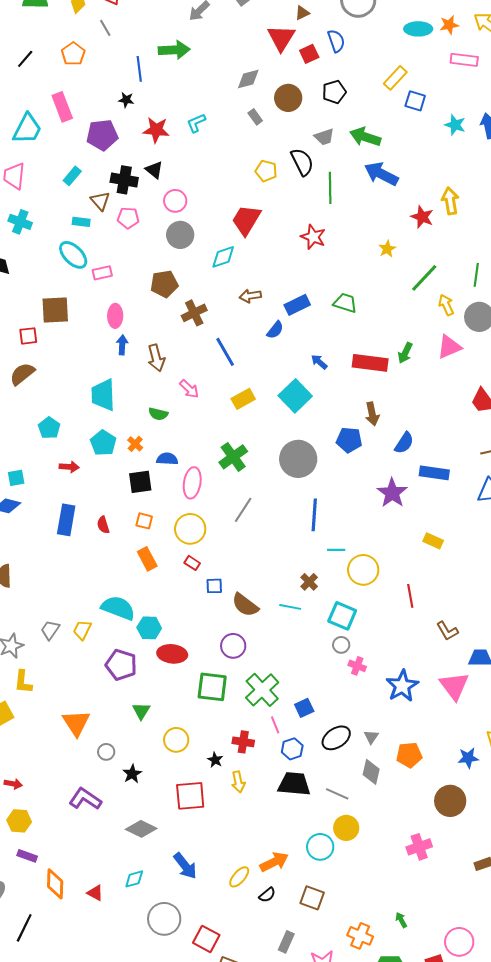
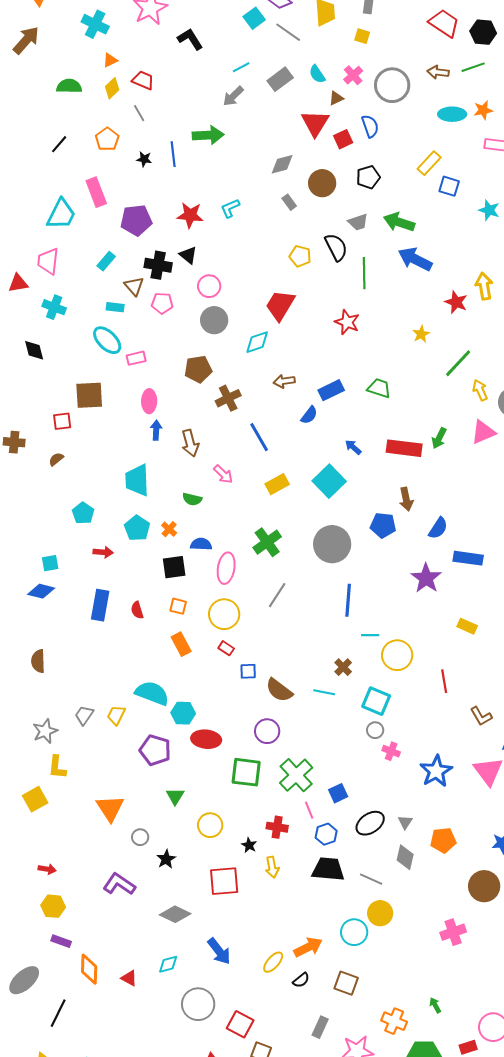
black star: (126, 100) -> (144, 159), moved
brown semicircle: (22, 374) -> (56, 459), size x0.6

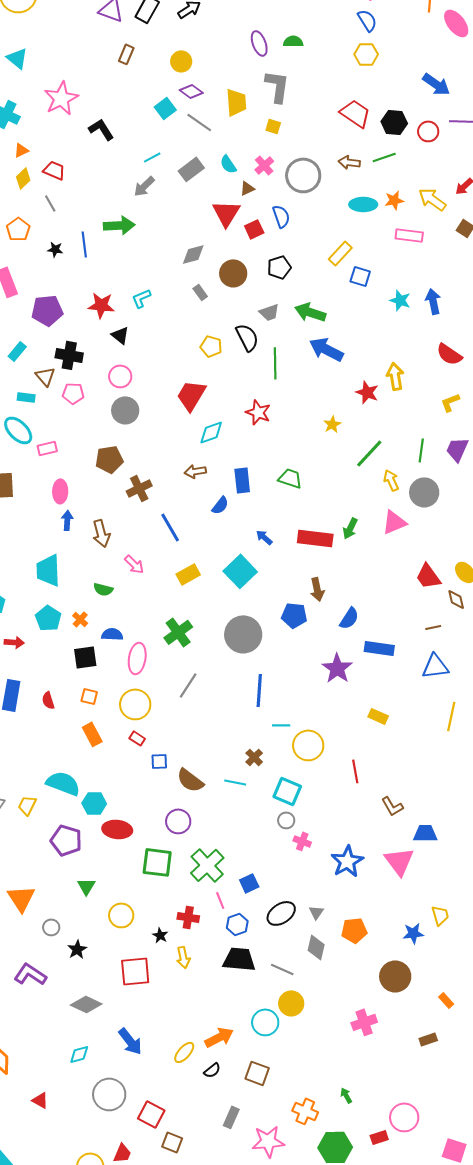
black triangle: (188, 255) -> (120, 335), moved
cyan diamond: (257, 342) -> (211, 432), moved
blue rectangle: (331, 390) -> (242, 480), turned -70
red triangle: (129, 978) -> (40, 1100), moved

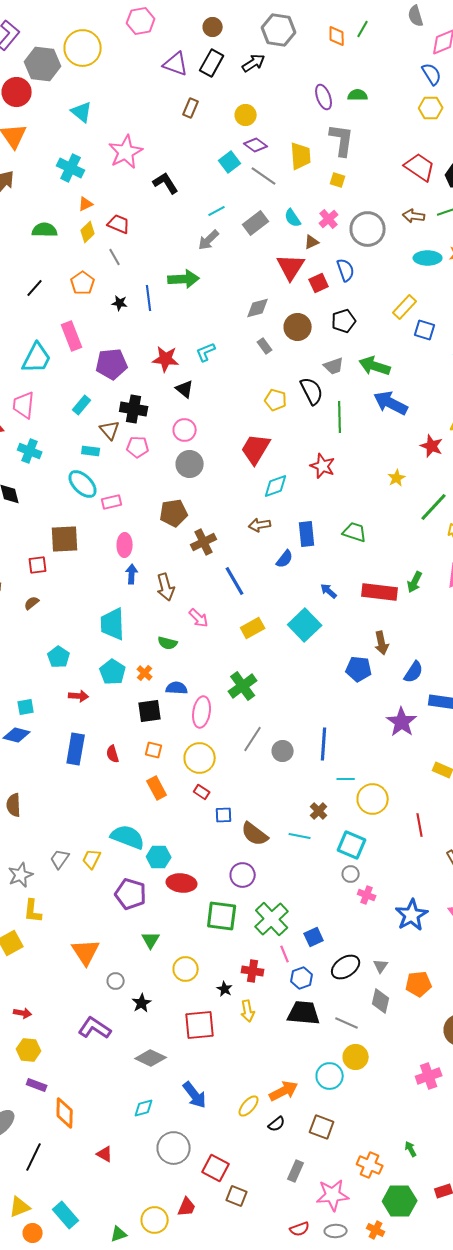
gray circle: (243, 634) -> (283, 751), moved, size x0.6

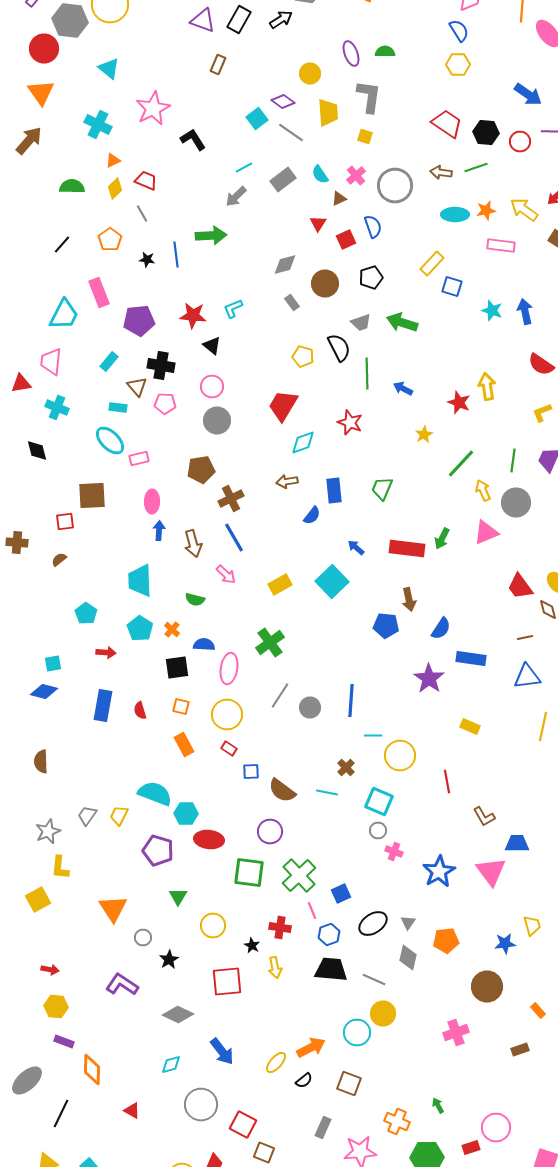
yellow circle: (246, 115) -> (310, 74), moved
red triangle: (291, 267) -> (318, 224), size x0.6
blue arrow: (391, 403) -> (403, 388), moved, size x0.6
green trapezoid: (355, 532) -> (382, 488), turned -85
blue line: (235, 581) -> (234, 538), moved

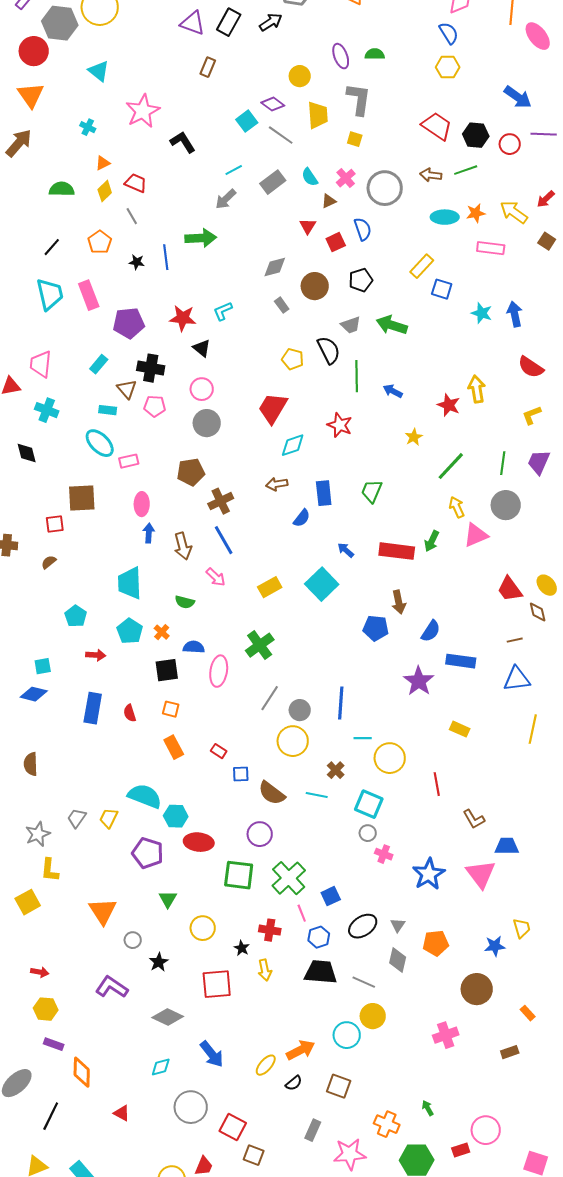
cyan cross: (98, 124) -> (88, 127), size x0.6
cyan trapezoid: (64, 314) -> (50, 294), moved, turned -40
yellow arrow: (483, 490) -> (457, 507), moved
yellow circle: (227, 714) -> (293, 741), moved

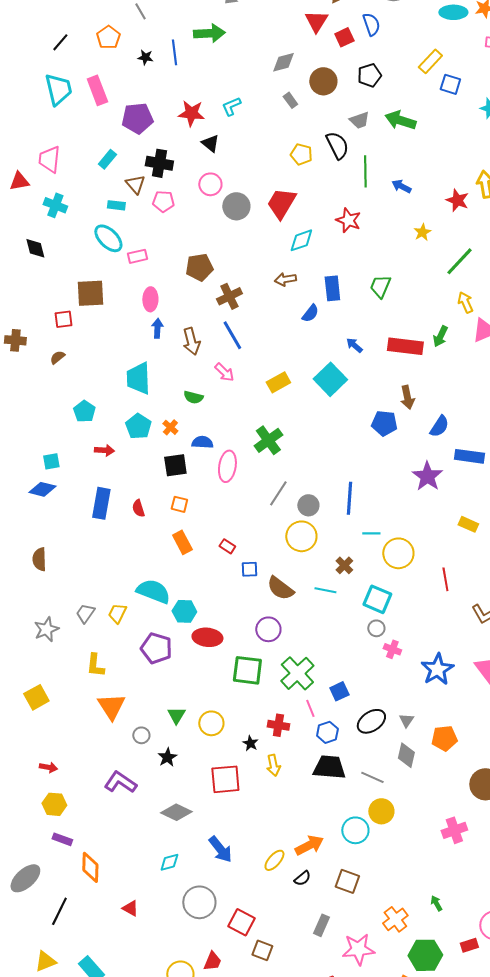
red triangle: (308, 226) -> (316, 21), size x1.4
gray circle: (207, 423) -> (236, 206), moved
yellow L-shape: (50, 870) -> (95, 665), moved
green triangle: (168, 899) -> (176, 715), moved
orange cross: (387, 1124) -> (395, 919), turned 30

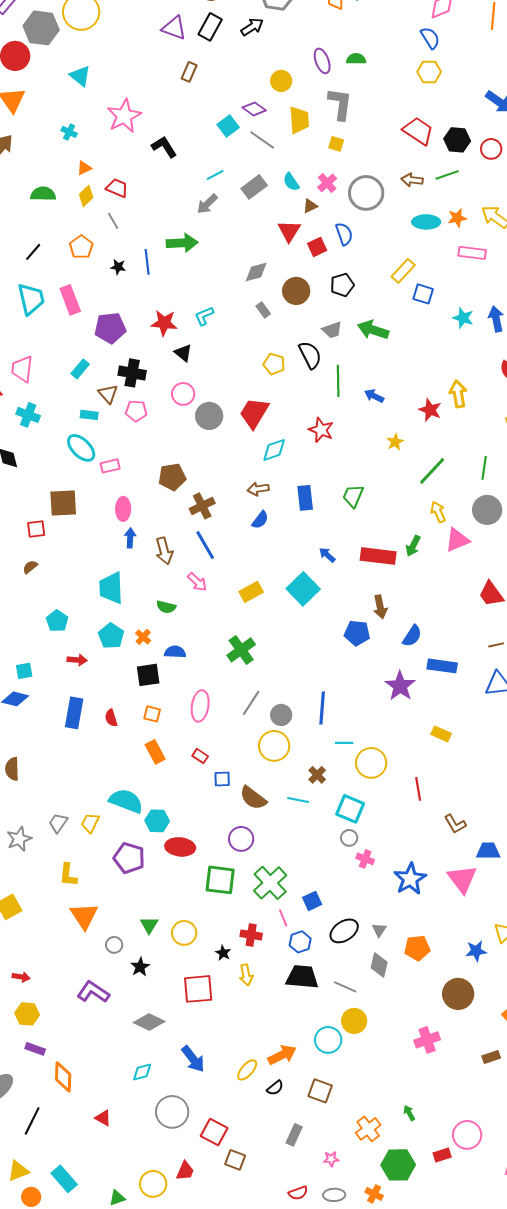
blue semicircle: (310, 313) -> (260, 520), moved
pink ellipse: (227, 466) -> (200, 706), moved
pink star: (358, 949) -> (331, 1159), size x0.5

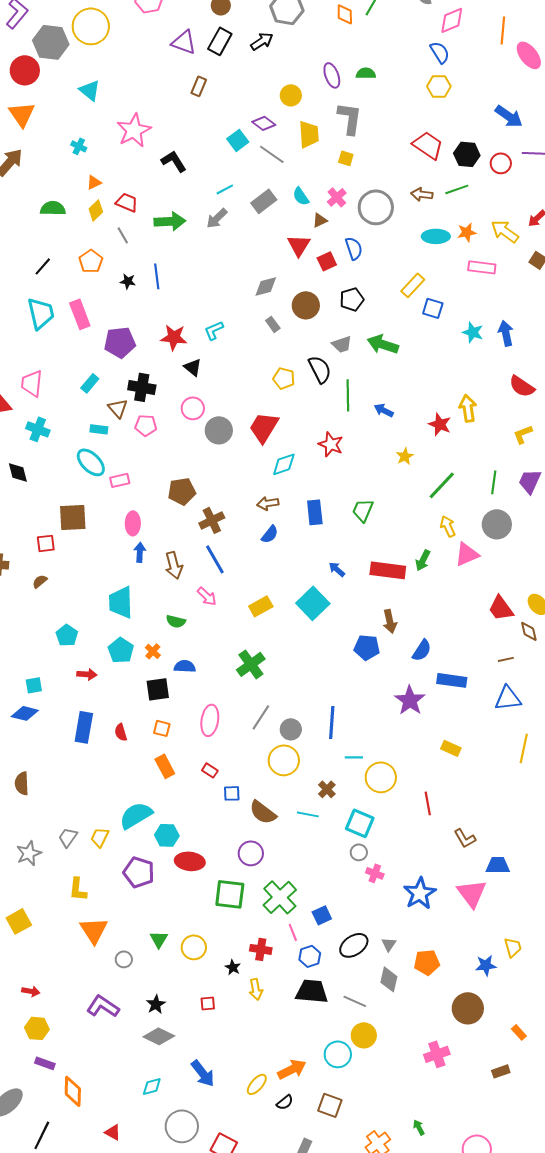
green arrow: (182, 243) -> (170, 221), moved
cyan semicircle: (126, 801) -> (136, 815), turned -52
black star: (140, 967) -> (156, 1004), moved
red square: (198, 989) -> (208, 1003), size x0.5

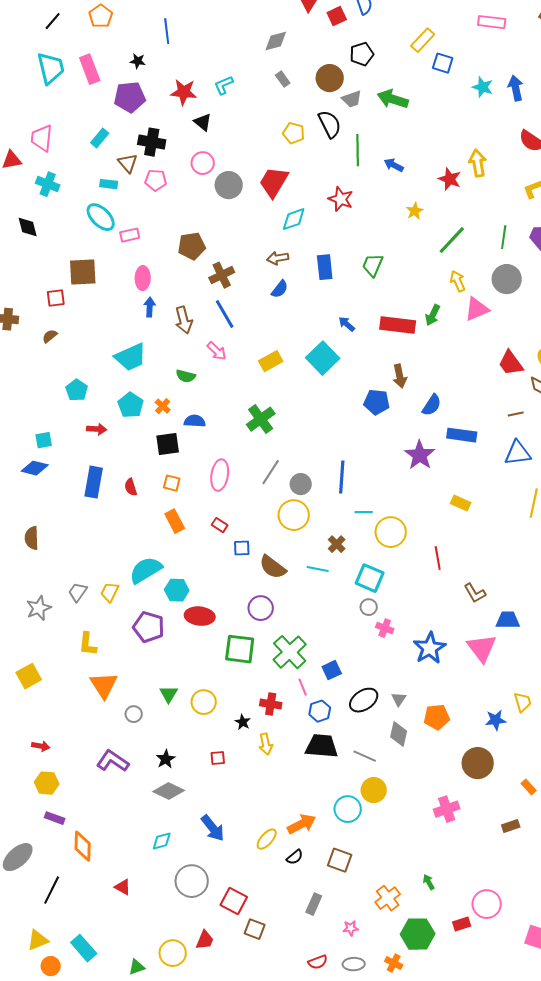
black star: (128, 281) -> (138, 61), moved
brown circle: (306, 305) -> (330, 78), moved
cyan trapezoid: (121, 602) -> (131, 357), turned -112

